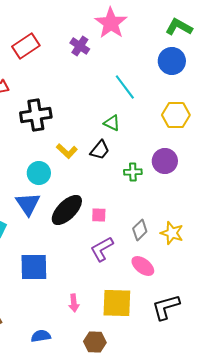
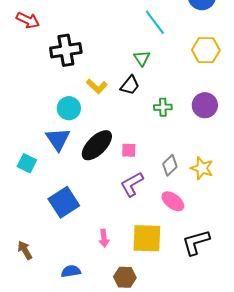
green triangle: (112, 123) -> (142, 58), turned 30
purple circle: (165, 161) -> (205, 105), moved
blue square: (34, 267) -> (64, 202), turned -32

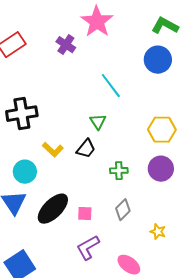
yellow hexagon: (206, 50) -> (162, 130), moved
gray diamond: (170, 165) -> (123, 210), moved
yellow star: (202, 168) -> (158, 232), size x0.7

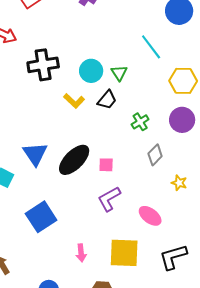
cyan line: (111, 86) -> (151, 47), moved
green cross: (119, 171) -> (140, 122), turned -30
cyan circle: (25, 172) -> (91, 71), moved
gray diamond: (123, 210) -> (155, 155), moved

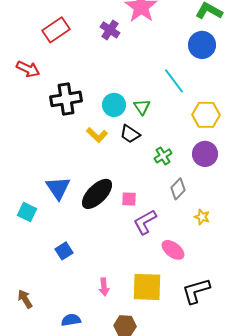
black trapezoid: (107, 100) -> (130, 134), turned 85
purple L-shape: (109, 199) -> (145, 222), moved
blue square: (41, 217) -> (64, 251), size x0.6

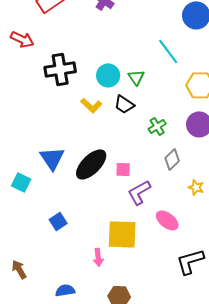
yellow square: (147, 287) -> (122, 234), moved

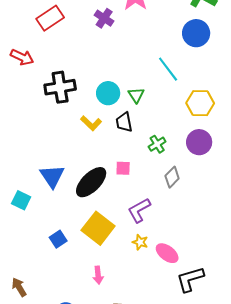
black trapezoid: (124, 104) -> (124, 122), turned 45
pink square: (123, 169) -> (123, 168), moved
yellow star: (196, 187) -> (140, 242), moved
pink ellipse: (167, 220) -> (167, 253), moved
yellow square: (122, 234) -> (98, 228), moved, turned 36

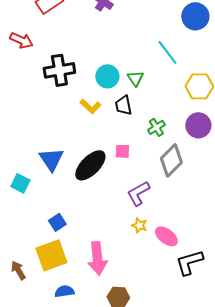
gray diamond: (172, 177) -> (171, 160), size x1.5
yellow square: (98, 228) -> (51, 255), moved, turned 32
pink arrow: (98, 275) -> (97, 258), size x1.8

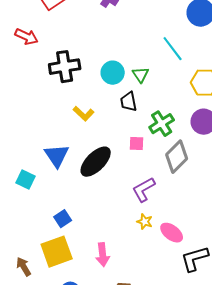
yellow L-shape: (90, 106) -> (84, 114), moved
green cross: (156, 127) -> (162, 124), size x1.4
pink square: (122, 151) -> (137, 144), moved
pink arrow: (97, 258) -> (103, 255), size x0.7

